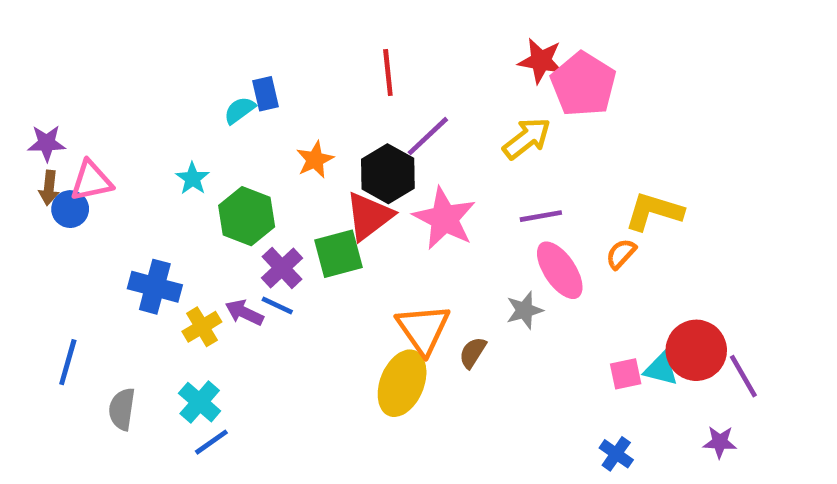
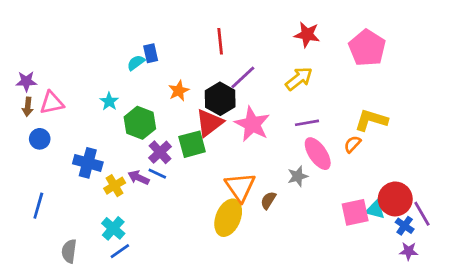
pink pentagon: (583, 84) -> (367, 48), moved
blue circle: (70, 209) -> (40, 139), moved
pink square: (626, 374) -> (355, 212), size x1.5
gray semicircle: (122, 409) -> (69, 251), moved
blue cross: (616, 454) -> (405, 226), moved

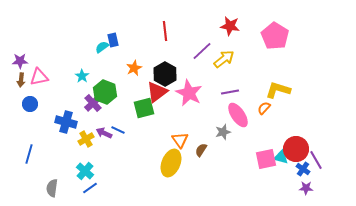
purple line: (243, 77) -> (202, 51), moved
purple cross: (160, 152) -> (93, 103), moved
orange triangle: (240, 187) -> (180, 140), size x0.7

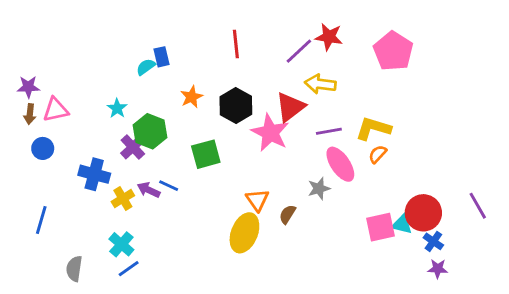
purple line: (202, 51) -> (299, 51), moved
yellow arrow: (224, 59) -> (320, 84), turned -135
yellow L-shape: (278, 90) -> (373, 128), moved
red triangle: (157, 92) -> (290, 107), moved
purple line: (316, 160) -> (478, 206), moved

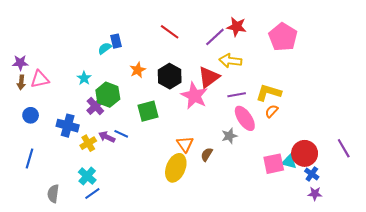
red line: (236, 44) -> (170, 32), turned -48
blue circle: (43, 148) -> (31, 115), moved

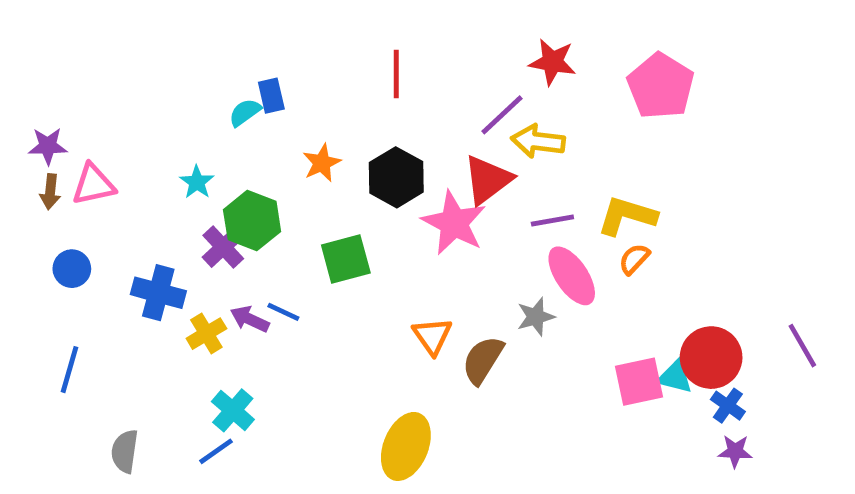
red line: (170, 32) -> (396, 74), turned 54
purple line: (215, 37) -> (502, 115), moved
brown semicircle: (207, 154) -> (483, 360), size x1.5
yellow ellipse: (176, 168) -> (406, 446), moved
cyan cross: (87, 176) -> (233, 410), moved

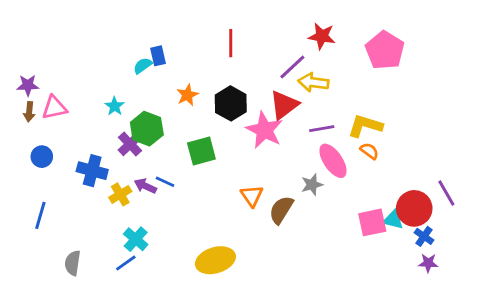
orange semicircle: (634, 259) -> (369, 151), turned 84
purple line: (802, 346) -> (446, 193), moved
yellow ellipse: (406, 446) -> (215, 260), moved, turned 51

